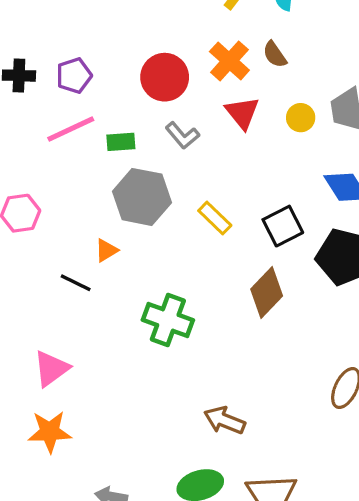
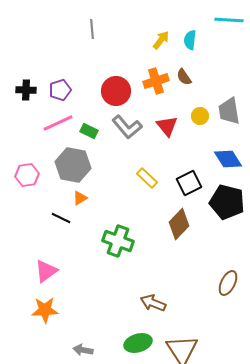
orange cross: (229, 61) -> (156, 81), turned 30
red triangle: (242, 113) -> (167, 126), moved
gray L-shape: (182, 135) -> (127, 127), size x1.4
green rectangle: (121, 142) -> (89, 131), turned 30
gray hexagon: (142, 197) -> (73, 165), moved

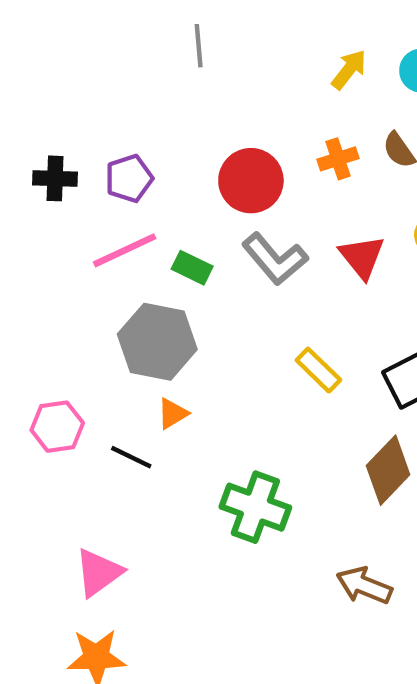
orange cross: (156, 81) -> (338, 159), size x0.7
pink hexagon: (27, 175) -> (57, 427), moved
brown arrow: (153, 303) -> (364, 586), moved

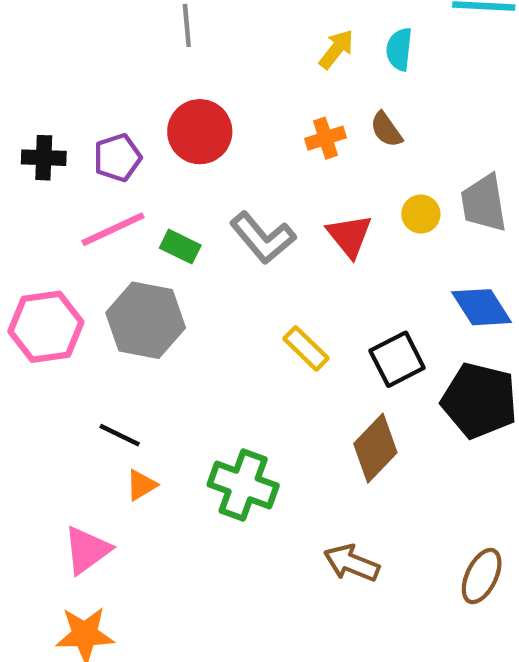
red circle: (251, 181) -> (200, 132), moved
orange triangle: (173, 414) -> (141, 485), moved
pink hexagon: (57, 427) -> (46, 327), moved, size x1.4

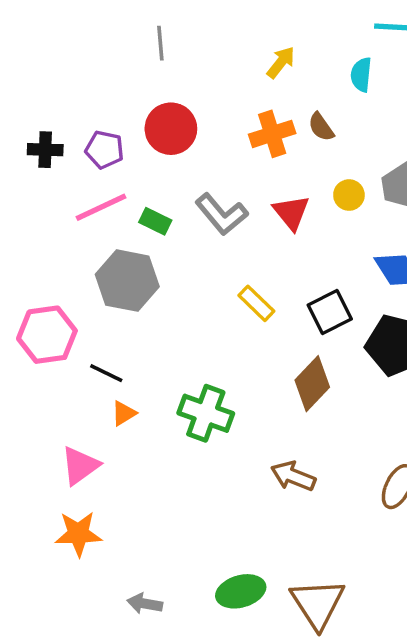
cyan semicircle: (399, 49) -> (361, 75), moved
orange cross: (326, 138) -> (272, 134), size x1.4
purple pentagon: (117, 158) -> (105, 150), turned 30
pink hexagon: (46, 327) -> (47, 335), moved

